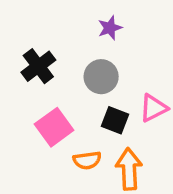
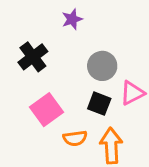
purple star: (110, 28) -> (72, 19), moved
gray circle: (101, 77) -> (102, 66), moved

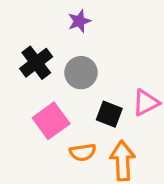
gray circle: (102, 66) -> (81, 73), moved

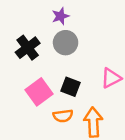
gray circle: (81, 73) -> (66, 43), moved
black square: (109, 114) -> (71, 87), moved

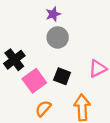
black cross: (28, 48) -> (14, 60), moved
orange semicircle: (63, 116) -> (43, 108), moved, turned 140

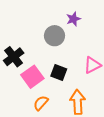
purple star: (53, 14) -> (73, 19), moved

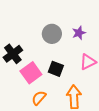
purple star: (73, 19) -> (79, 33), moved

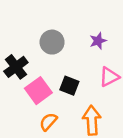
gray circle: (52, 34) -> (52, 42), moved

